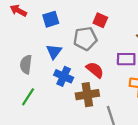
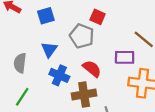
gray pentagon: (85, 39) -> (82, 36), turned 30

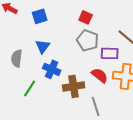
gray pentagon: (82, 36) -> (88, 40), moved
red semicircle: (92, 69) -> (100, 75), moved
green line: (22, 97) -> (30, 88), moved

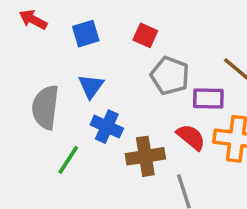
red square: (86, 17) -> (145, 35), moved
gray semicircle: (17, 58) -> (45, 107), size x1.4

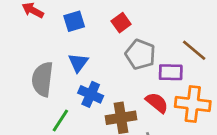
red square: (145, 35) -> (121, 23), turned 30

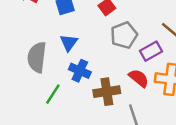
gray pentagon: (140, 54) -> (124, 35), turned 30
purple rectangle: (171, 72) -> (151, 51), turned -30

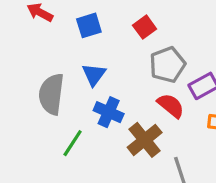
red semicircle: (139, 78) -> (171, 106), moved
brown cross: (107, 92) -> (145, 140), turned -30

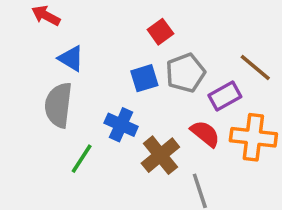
blue square: (89, 25) -> (144, 78), moved
blue triangle: (94, 74) -> (71, 59), moved, turned -35
red semicircle: (171, 106) -> (205, 134), moved

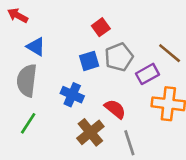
red semicircle: (205, 134) -> (115, 109), moved
brown cross: (160, 155) -> (90, 132), moved
green line: (82, 159) -> (28, 123), moved

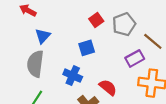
blue triangle: (36, 47) -> (43, 36), turned 42
gray pentagon: (119, 57) -> (124, 24), moved

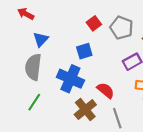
gray pentagon: (124, 24) -> (122, 28), turned -30
blue cross: (73, 76) -> (70, 79), size x1.4

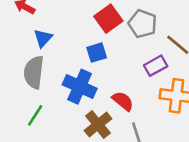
red square: (94, 23) -> (108, 19), size x1.5

